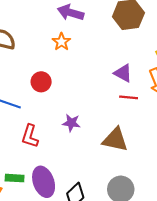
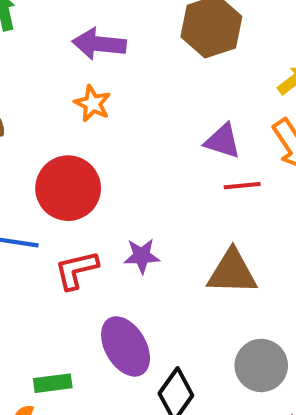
red circle: (41, 82) -> (68, 188), size x1.6
red L-shape: (30, 136) -> (76, 270), moved, turned 70
purple ellipse: (44, 182) -> (126, 346), moved

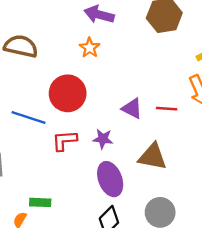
purple triangle: (223, 141) -> (132, 108), moved
purple ellipse: (126, 346) -> (110, 179), moved

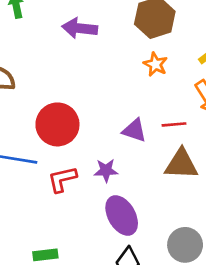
orange star: (90, 48) -> (155, 64), moved
brown triangle: (153, 157) -> (181, 164), moved

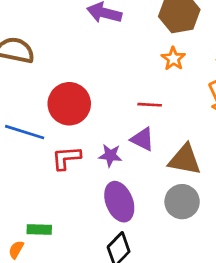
red line: (174, 124) -> (150, 105), moved
purple triangle: (134, 130) -> (142, 139), moved
gray circle: (185, 245) -> (182, 202), moved

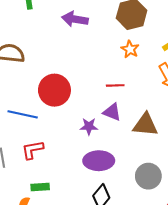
red L-shape: (66, 158) -> (32, 150), moved
purple ellipse: (119, 202) -> (99, 161), turned -64
gray circle: (182, 202) -> (148, 176), moved

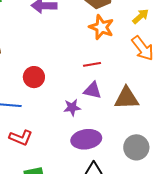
orange star: (130, 49) -> (101, 27), size x1.4
red circle: (54, 90) -> (34, 77), size x0.7
red L-shape: (32, 150) -> (21, 138), turned -140

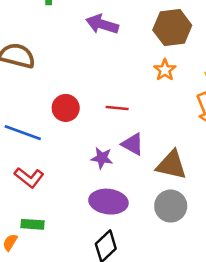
orange star: (101, 27) -> (165, 70), size x0.7
red line: (92, 64) -> (117, 108), moved
gray circle: (136, 147) -> (171, 206), moved

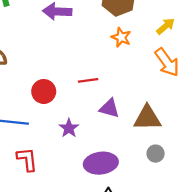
purple star: (102, 158) -> (69, 128), moved, turned -30
red L-shape: (29, 177) -> (27, 159), turned -120
gray circle: (171, 206) -> (156, 154), size x0.6

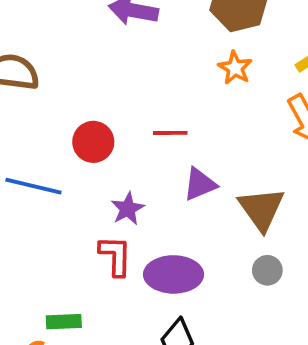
purple triangle: (109, 108) -> (200, 184), turned -45
brown triangle: (147, 118) -> (261, 209), turned 48
red L-shape: (27, 159) -> (115, 256), moved

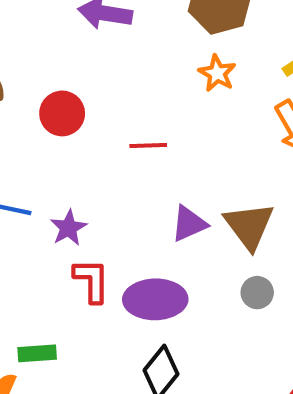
red circle: (93, 142) -> (62, 113), moved
purple triangle: (200, 184) -> (189, 224), moved
purple star: (128, 209) -> (69, 228), moved

